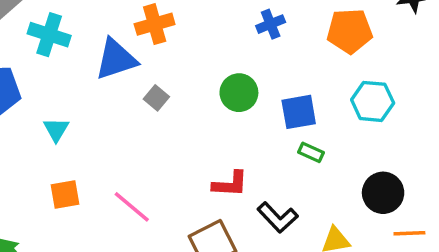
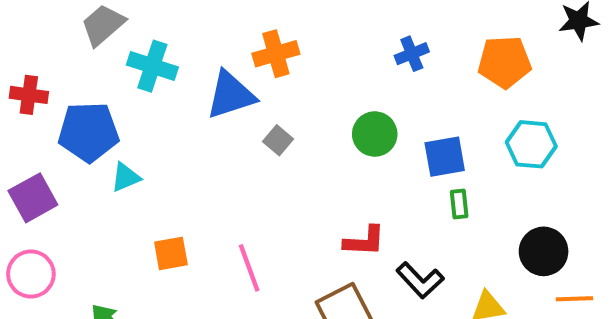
cyan triangle: (56, 130) -> (126, 177), moved, turned 36
green rectangle: (311, 152) -> (459, 204), turned 60
pink line: (132, 207) -> (249, 268), turned 30

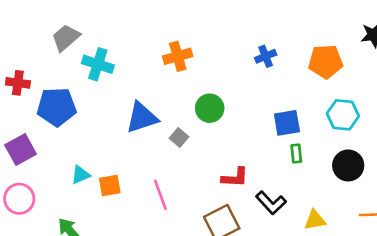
blue triangle: (231, 95) -> (142, 118), moved
green circle: (375, 134) -> (210, 108), moved
gray square: (278, 140) -> (179, 137), moved
cyan triangle: (126, 177) -> (80, 175), moved
black circle: (544, 251) -> (348, 165), moved

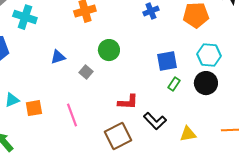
blue triangle: (142, 118) -> (58, 57), size x0.6
green rectangle: (296, 153) -> (174, 84), turned 40
black circle: (348, 165) -> (206, 83), moved

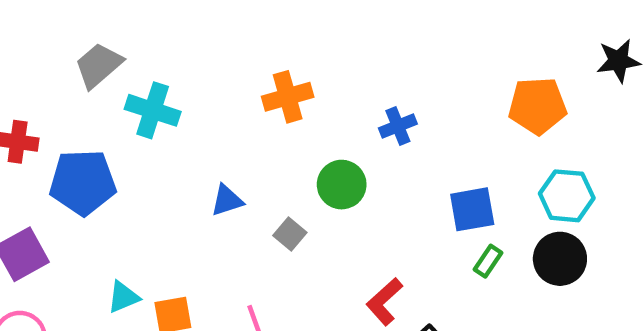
blue cross: (151, 11) -> (398, 126), moved
red L-shape: (128, 102) -> (384, 302), turned 135

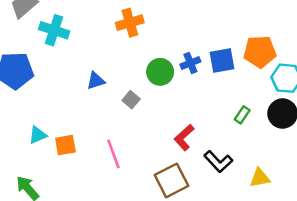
orange pentagon: (537, 106) -> (260, 52), moved
blue cross: (398, 126) -> (190, 63), moved
blue square: (472, 209) -> (222, 61), moved

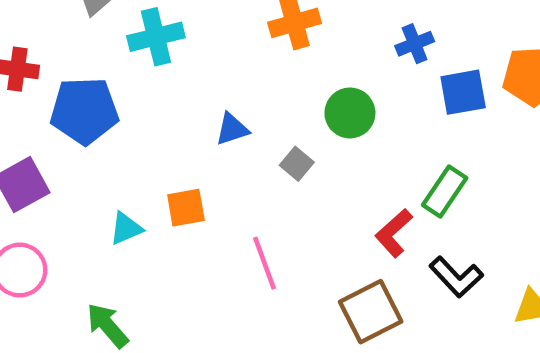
cyan cross: (54, 30) -> (156, 37), turned -32
blue cross: (190, 63) -> (415, 44), moved
green rectangle: (242, 115) -> (445, 191), moved, size x1.5
orange square: (65, 145) -> (186, 208), moved

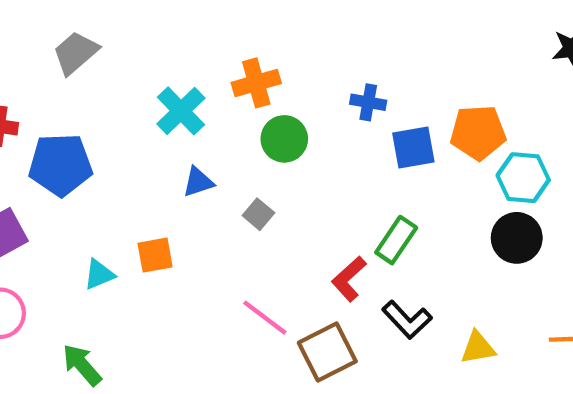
cyan cross: (156, 37) -> (181, 111), moved, turned -30
blue cross: (415, 44) -> (368, 102), turned 32
green circle: (350, 113) -> (284, 139), moved
pink line: (264, 263) -> (265, 318), moved, turned -33

